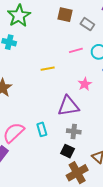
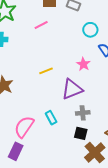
pink line: (76, 50) -> (41, 25), moved
yellow line: (48, 69) -> (46, 71), moved

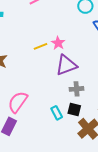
pink star: (83, 64) -> (58, 43), moved
cyan rectangle: (51, 118) -> (57, 113), moved

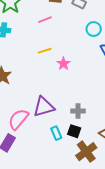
yellow line: (40, 46) -> (45, 51), moved
purple triangle: (66, 65) -> (44, 107), moved

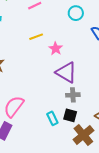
cyan circle: (94, 29) -> (76, 13), moved
purple triangle: (44, 107) -> (66, 73), moved, turned 50

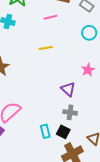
pink star: (56, 49) -> (88, 70), moved
purple triangle: (66, 73) -> (68, 89), size x0.7

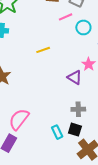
pink line: (50, 17) -> (66, 17), moved
purple triangle: (68, 89) -> (75, 77), moved

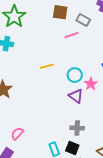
cyan circle: (83, 27) -> (75, 75), moved
pink semicircle: (19, 119) -> (17, 134), size x0.6

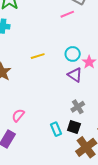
yellow line: (47, 66) -> (38, 56), moved
gray cross: (77, 128) -> (78, 107), turned -32

